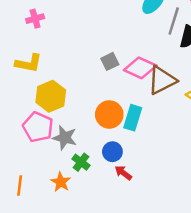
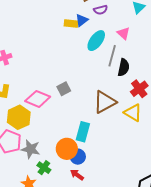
pink diamond: (140, 68) -> (38, 99), moved
orange circle: (109, 114) -> (67, 149), moved
blue circle: (112, 152) -> (78, 157), moved

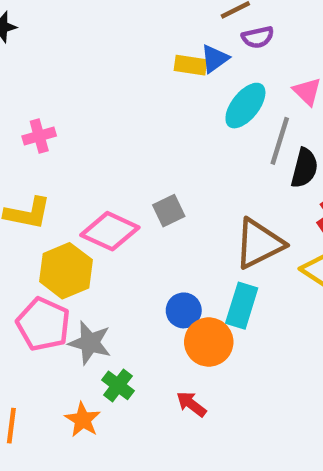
cyan rectangle: (83, 132) -> (242, 306), moved
orange circle: (67, 149) -> (209, 342), moved
blue circle: (78, 157) -> (184, 310), moved

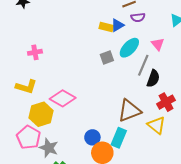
gray square: (169, 211) -> (107, 58), moved

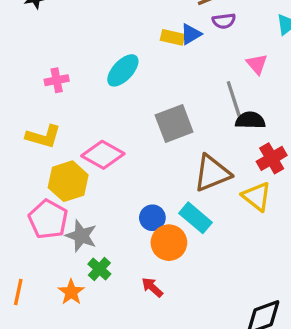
cyan ellipse: (129, 48) -> (123, 70), moved
gray square: (107, 58) -> (174, 123), moved, size x1.6
gray line: (143, 65) -> (234, 99), turned -40
black semicircle: (153, 79) -> (250, 120), turned -108
cyan rectangle: (119, 138) -> (195, 218), turned -72

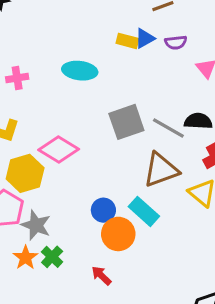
purple semicircle: (224, 21) -> (176, 42), moved
cyan ellipse: (123, 70) -> (80, 71), turned 52
gray line: (234, 99) -> (168, 128), moved, turned -44
orange star: (71, 292) -> (26, 258), moved

